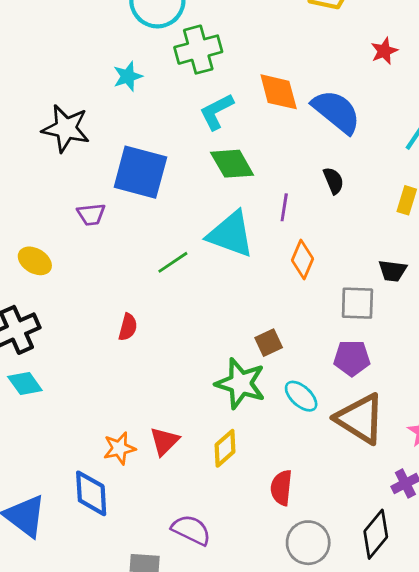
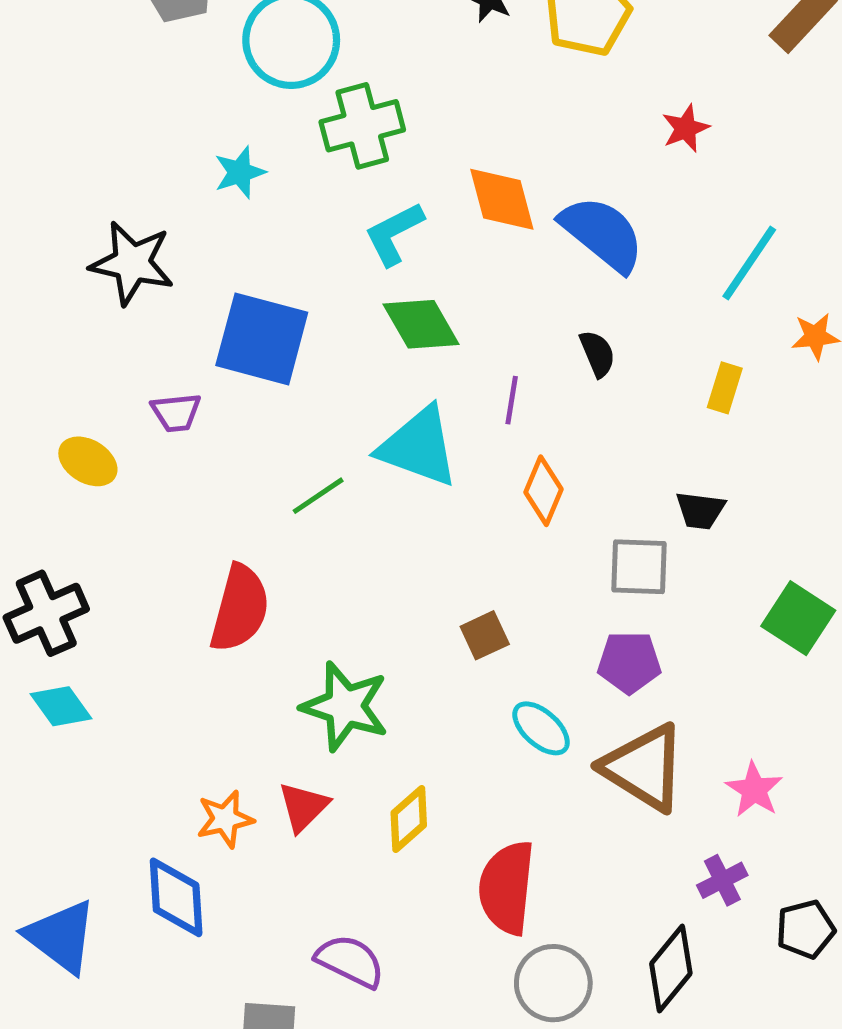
yellow ellipse: (35, 261) -> (88, 461), moved
red semicircle: (128, 327) -> (240, 608), size x1.8
green star: (241, 383) -> (345, 706), moved
red semicircle: (281, 488) -> (507, 888), size x1.5

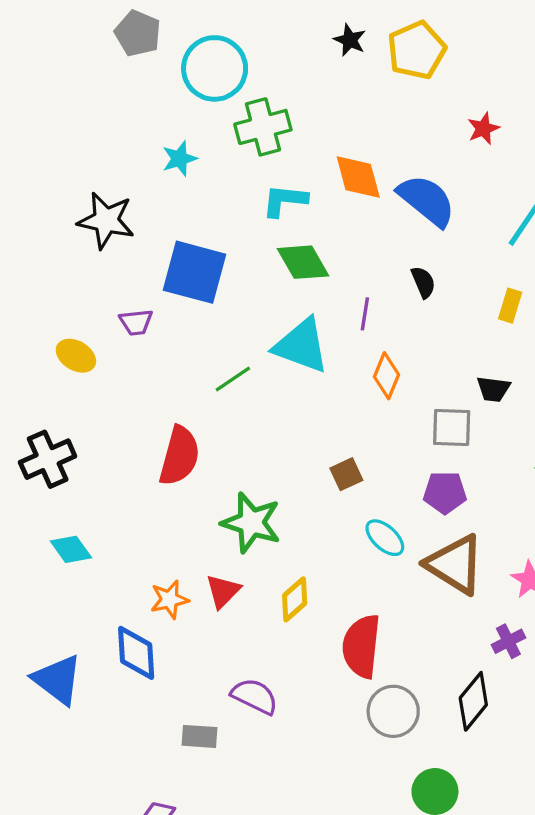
cyan L-shape: (394, 234) -> (285, 200), turned 33
cyan diamond: (61, 706) -> (71, 549), moved

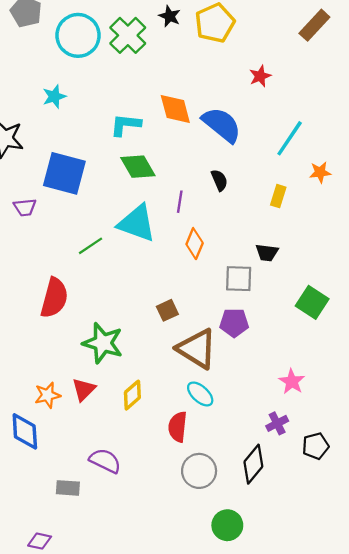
green cross: (263, 127) -> (128, 35), moved, turned -30
cyan ellipse: (385, 538) -> (200, 394), moved
brown triangle: (455, 564) -> (197, 349), moved
red semicircle: (361, 646) -> (178, 427), size x0.7

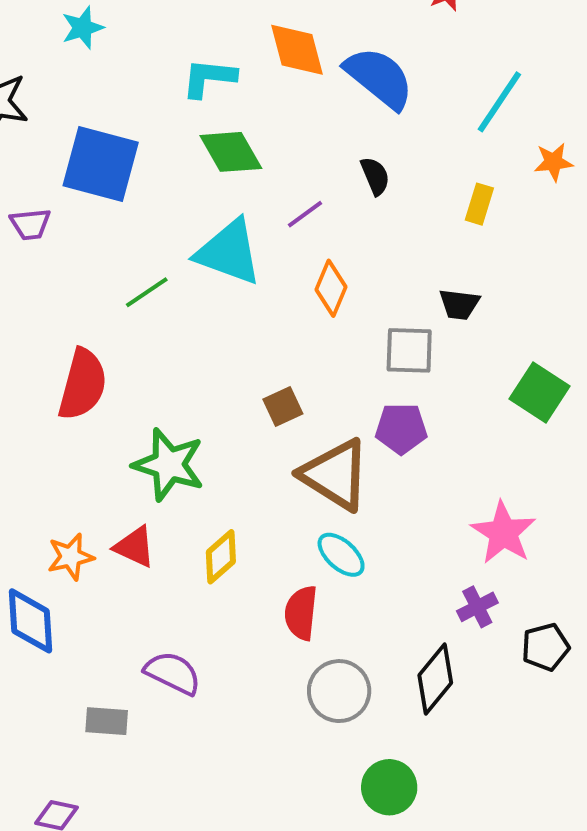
purple line: (180, 202) -> (305, 214), turned 45
pink star: (292, 382) -> (503, 533), size x1.4
red triangle: (84, 389) -> (135, 547), turned -50

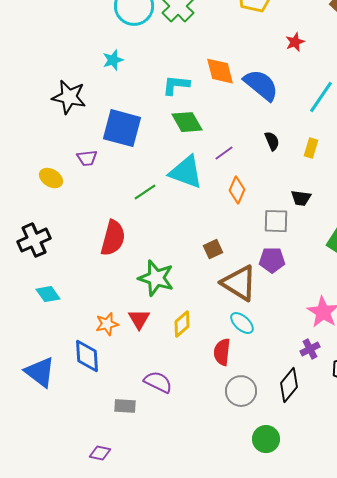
black semicircle: (375, 176) -> (272, 141), moved
red triangle: (135, 547) -> (139, 319), turned 35

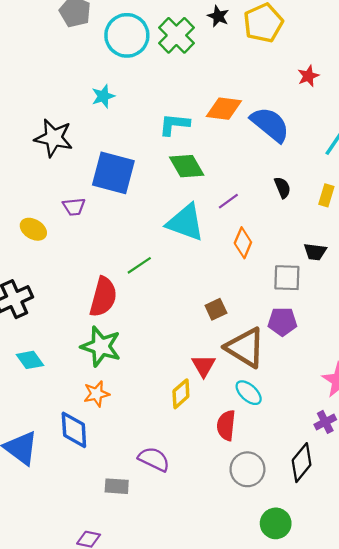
orange diamond: (220, 71) -> (224, 109), turned -68
green line: (145, 192) -> (139, 265), moved
green star: (156, 278) -> (101, 346), moved
red triangle: (139, 319) -> (204, 366), moved

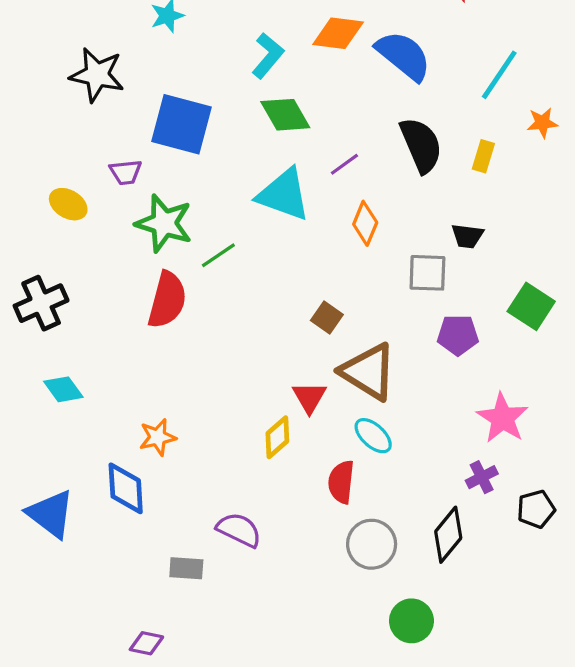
cyan L-shape: (174, 124) -> (268, 56), turned 124
black semicircle: (282, 188) -> (421, 145), size x1.8
brown square: (216, 309) -> (327, 318), turned -30
purple pentagon: (282, 322) -> (458, 335), moved
green star: (101, 346) -> (164, 223), moved

